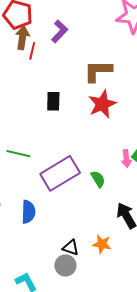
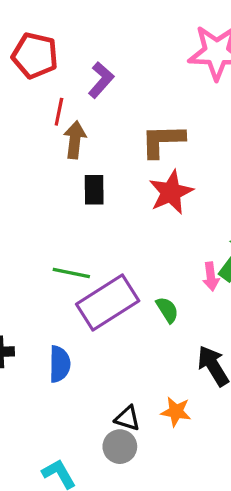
brown arrow: (22, 38) -> (75, 140), moved
green line: (18, 154) -> (71, 273), moved

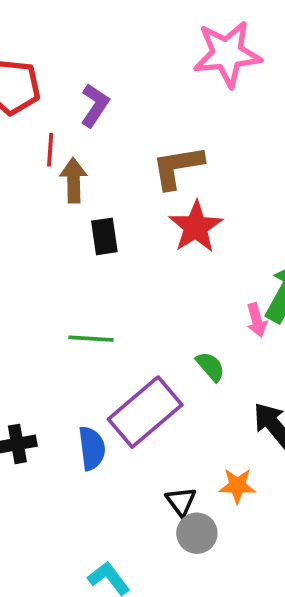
purple rectangle: (108, 302) -> (145, 412), moved
black triangle: (127, 418) -> (181, 501), turned 44
gray circle: (120, 447) -> (197, 533), moved

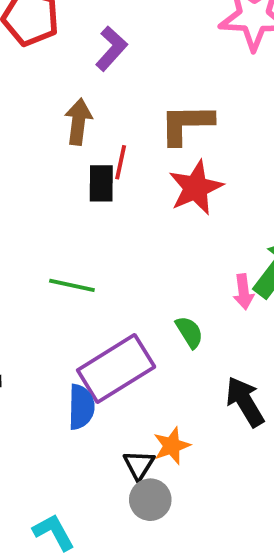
red line: (50, 150) -> (121, 162), moved
blue semicircle: (92, 448) -> (81, 407), moved
orange star: (237, 486) -> (172, 446), moved, turned -30

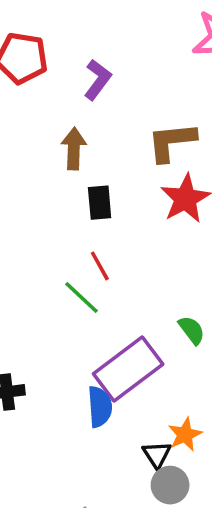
red line: (121, 162) -> (100, 266), moved, turned -36
green line: (72, 285) -> (81, 297), turned 36

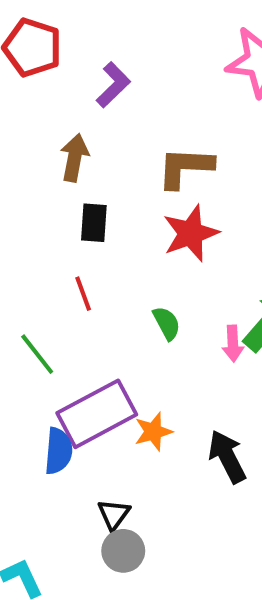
green line: (81, 297) -> (37, 354), moved
green semicircle: (192, 330) -> (167, 323), moved
orange star: (185, 434) -> (153, 432), moved

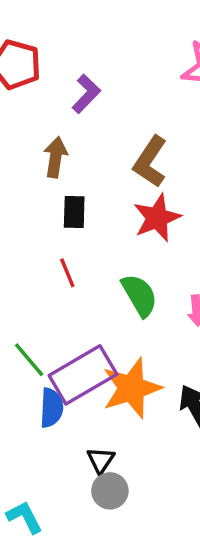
brown L-shape: (185, 167) -> (150, 162), turned -57
green semicircle: (167, 323) -> (139, 295), size x1.5
green line: (37, 354) -> (29, 360), moved
orange star: (153, 432) -> (132, 388), size x1.8

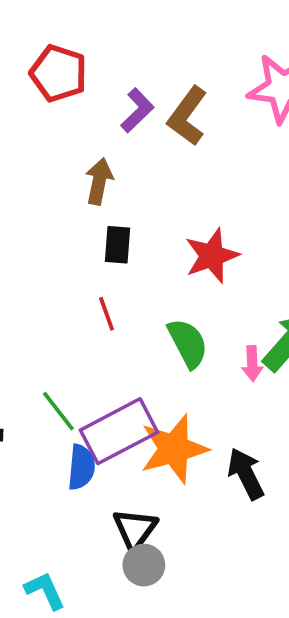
brown L-shape: (150, 162) -> (187, 116), moved
black triangle: (101, 460) -> (135, 529), size x1.4

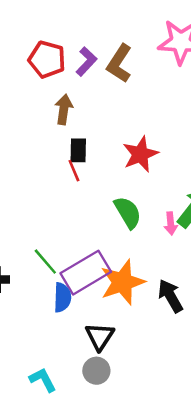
red pentagon: (59, 73) -> (47, 59), moved
red line: (106, 314) -> (74, 171), moved
gray circle: (144, 565) -> (96, 371), moved

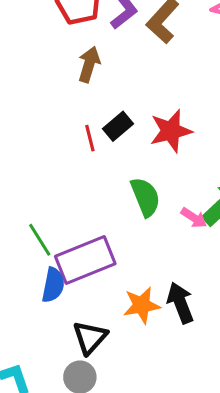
black rectangle: (78, 150) -> (118, 126), moved, turned 40
pink arrow: (171, 223) -> (194, 218), turned -60
orange star: (122, 282) -> (142, 305), moved, size x0.7

